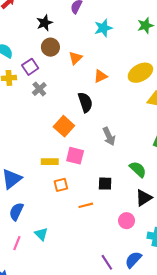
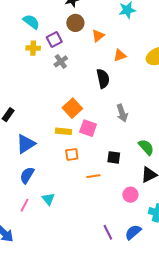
orange square: (64, 126) -> (72, 108), moved

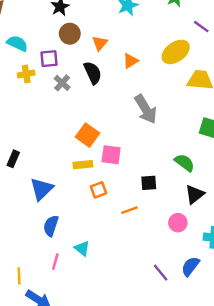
purple square: (54, 40) -> (49, 59), turned 35
black semicircle: (103, 79) -> (93, 73), moved
gray arrow: (122, 113) -> (146, 109), moved, size x1.4

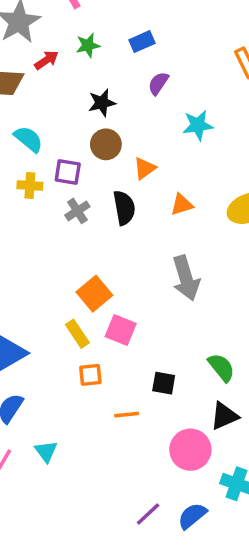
yellow rectangle: (83, 165) -> (77, 334), turned 48
pink circle: (178, 223) -> (190, 450), size x1.5
purple line: (161, 273) -> (148, 514), turned 72

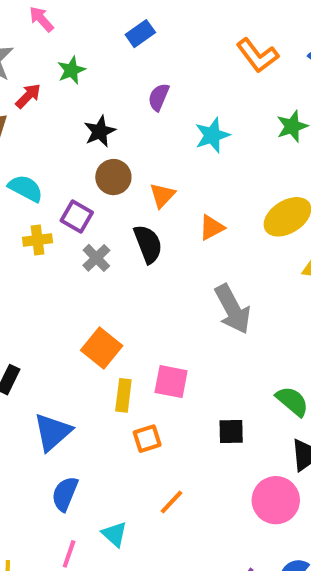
blue rectangle: (142, 42) -> (140, 34), moved
purple square: (68, 172) -> (77, 216), turned 32
orange square: (94, 294) -> (102, 348), moved
yellow rectangle: (77, 334) -> (123, 395), turned 52
orange line: (127, 415) -> (172, 502), moved, turned -30

